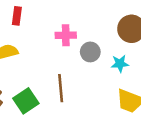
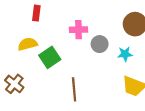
brown line: (61, 88) -> (74, 89), moved
green square: (26, 101) -> (50, 57), moved

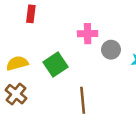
red rectangle: (36, 13) -> (31, 14), moved
yellow semicircle: (28, 44) -> (17, 63), moved

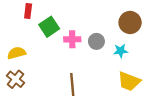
pink cross: (88, 34) -> (72, 39), moved
green square: (55, 64) -> (49, 27), moved

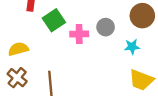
gray circle: (96, 41) -> (106, 27), moved
brown line: (72, 84) -> (50, 83), moved

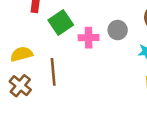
brown line: (50, 83) -> (53, 72), moved

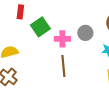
brown line: (53, 72) -> (63, 66), moved

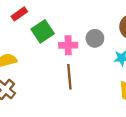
red rectangle: (20, 12) -> (19, 14), turned 48

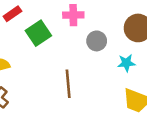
pink cross: (68, 45) -> (73, 15), moved

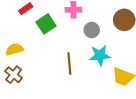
cyan star: (126, 63) -> (100, 55), moved, size x1.5

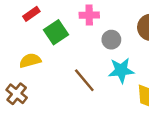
yellow semicircle: (15, 49) -> (30, 61), moved
brown line: (69, 64) -> (84, 80), turned -35

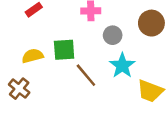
green square: (56, 32) -> (64, 50), moved, turned 30
cyan star: (121, 70) -> (122, 66), turned -30

